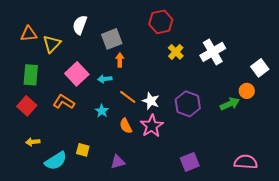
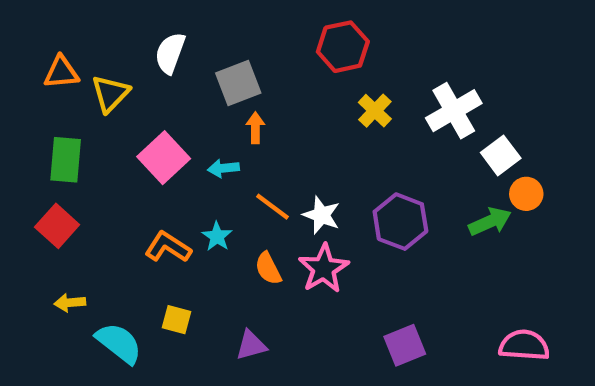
white square: (260, 68) -> (501, 155), moved
orange L-shape: (64, 102) -> (168, 247), moved
cyan semicircle: (56, 161) -> (119, 343), turned -110

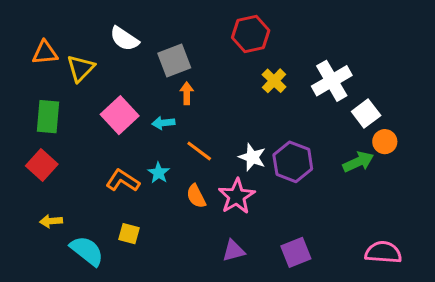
white semicircle: (170, 53) -> (124, 39), turned -76
white star: (322, 215) -> (252, 157), moved
purple triangle: (251, 345) -> (234, 251), moved

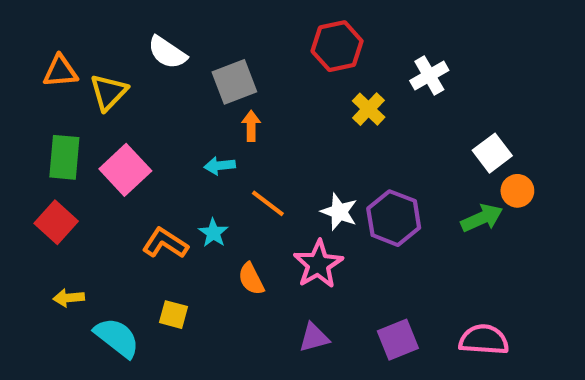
white cross: (332, 81) -> (429, 75), moved, size x0.7
pink square: (120, 115) -> (125, 170), moved
orange semicircle: (196, 196) -> (251, 279), moved
pink semicircle: (383, 252) -> (484, 340), moved

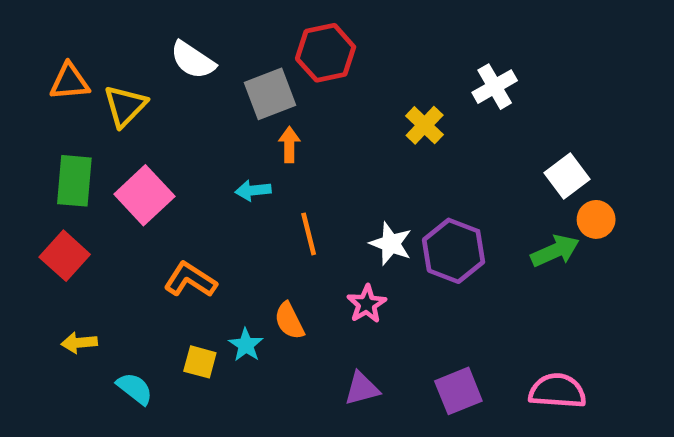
red hexagon: (337, 46) -> (326, 53), moved
orange line: (268, 203) -> (309, 234), turned 39
cyan star: (213, 233) -> (246, 345), moved
pink star: (318, 264) -> (367, 304), size x0.7
cyan semicircle: (117, 338) -> (135, 389), size x0.7

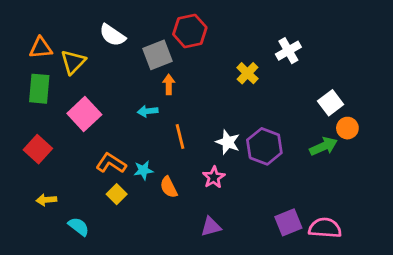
green rectangle: (74, 181) -> (39, 89), moved
cyan star: (246, 345) -> (143, 170), moved, turned 30
yellow square: (200, 362) -> (117, 194), moved, turned 30
purple square: (458, 391) -> (288, 222), moved

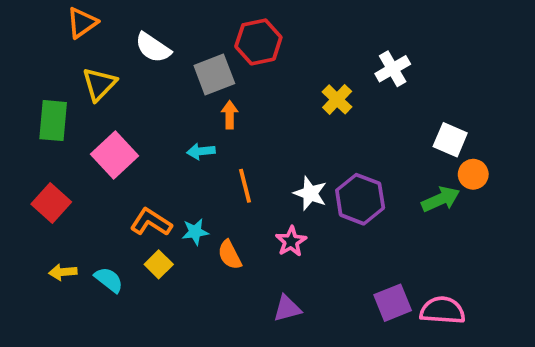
orange triangle: (41, 48) -> (82, 23), moved, turned -30
white square: (331, 103) -> (450, 140), turned -30
cyan semicircle: (79, 227) -> (109, 280), moved

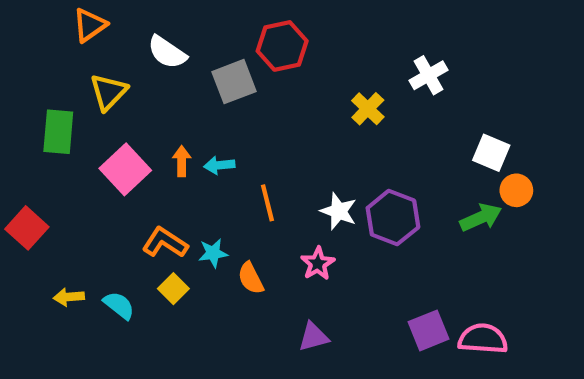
orange arrow: (230, 115) -> (182, 161), moved
red square: (51, 203) -> (27, 228), moved

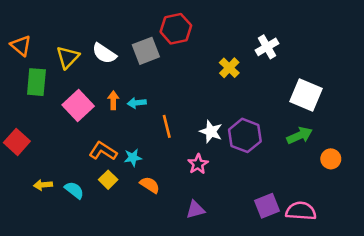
orange triangle: (90, 25) -> (21, 46), moved, turned -45
white semicircle: (167, 52) -> (104, 53), moved
white square: (491, 153) -> (306, 95), size x1.4
orange circle: (516, 190) -> (331, 159), moved
orange semicircle: (251, 278) -> (150, 185), moved, turned 150

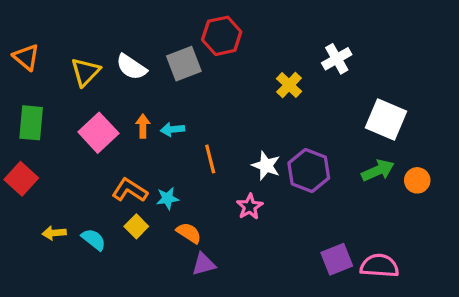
green rectangle: (36, 82) -> (31, 123), moved
orange circle: (331, 159) -> (417, 180), moved
purple triangle: (195, 210) -> (204, 264), moved

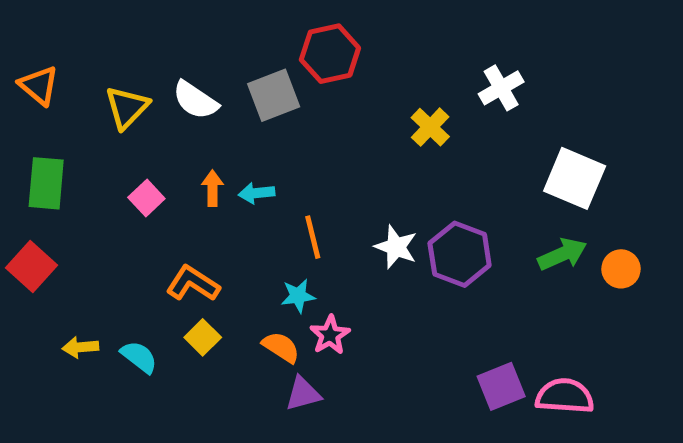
pink square: (98, 133) -> (146, 198), size x0.6
cyan star: (167, 198) -> (298, 296), moved
pink star: (250, 207) -> (330, 335), moved

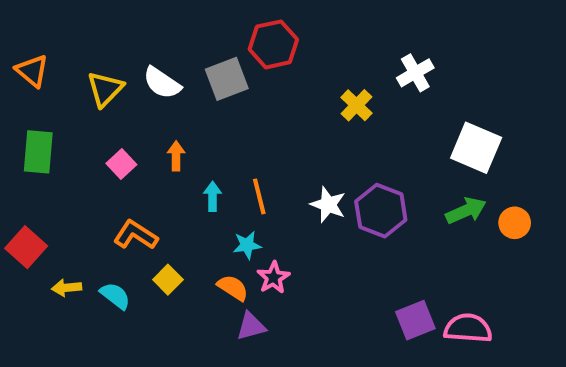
cyan arrow: (257, 193) -> (213, 196), moved, turned 96
red square: (31, 266) -> (26, 247), moved
orange L-shape: (193, 284) -> (136, 235), moved

